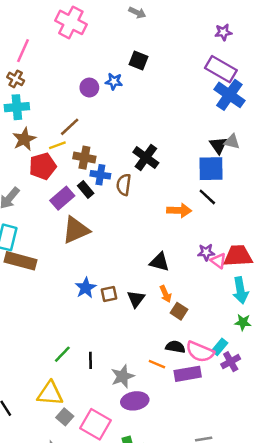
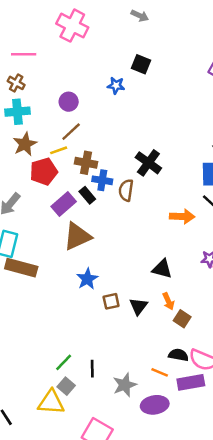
pink line: (23, 51) -> (24, 54), turned 65
purple circle: (89, 88) -> (69, 102), moved
blue star: (86, 288) -> (87, 279), moved
purple ellipse: (135, 401) -> (155, 405), moved
gray square: (65, 417) -> (66, 386), moved

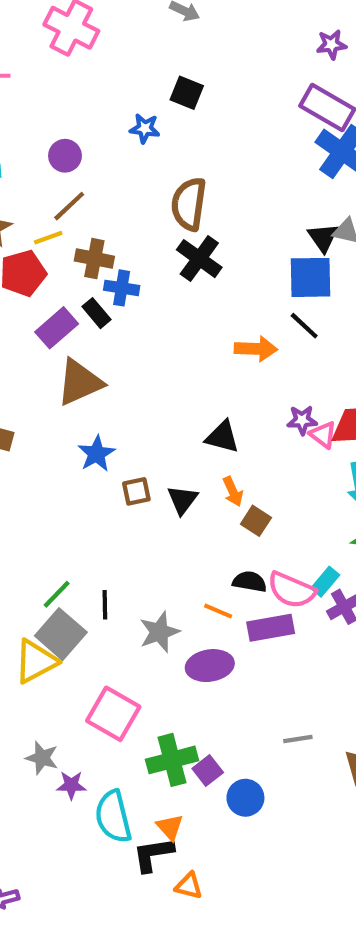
brown semicircle: (126, 190) -> (189, 204), moved, size x1.4
gray square: (66, 386) -> (61, 634), size x1.6
yellow triangle: (51, 402) -> (36, 661), turned -32

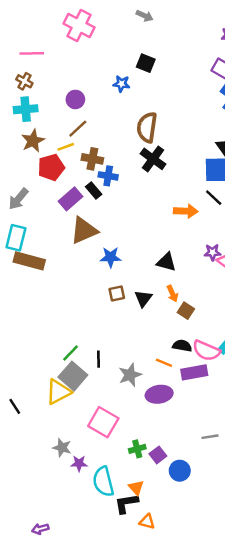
blue star: (96, 454) -> (111, 257), moved, turned 30
green cross: (172, 760) -> (137, 449), size x0.6

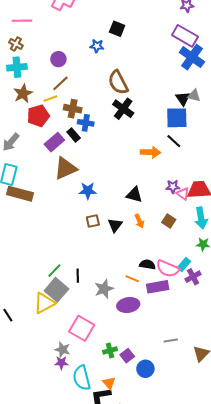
brown semicircle: (147, 127) -> (118, 82), turned -35
brown square: (186, 311) -> (169, 221), moved
gray star: (62, 448) -> (62, 350), moved

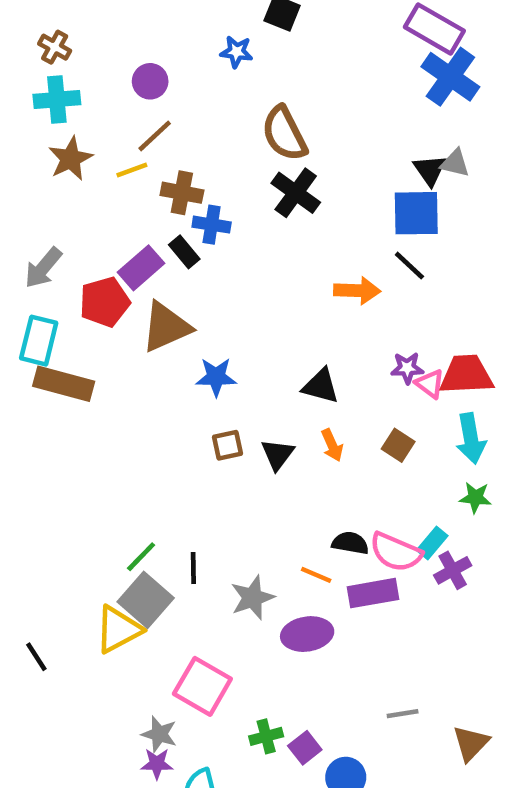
red pentagon: (38, 116) -> (105, 302), moved

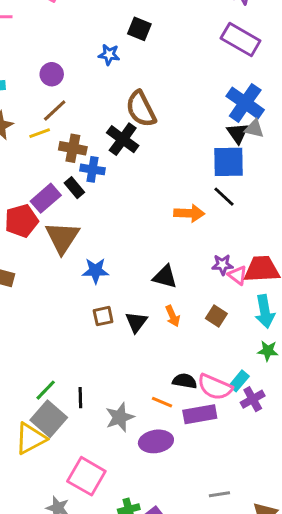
blue cross: (450, 77) -> (245, 103), moved
black cross: (296, 193) -> (123, 139), moved
brown triangle: (166, 327) -> (62, 237), turned -33

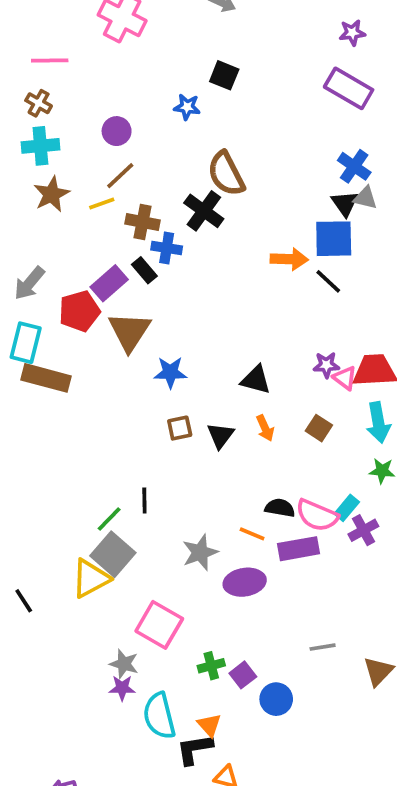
blue cross: (245, 103) -> (354, 166), size x0.7
orange arrow: (189, 213) -> (289, 259), moved
black line: (80, 398) -> (144, 500), moved

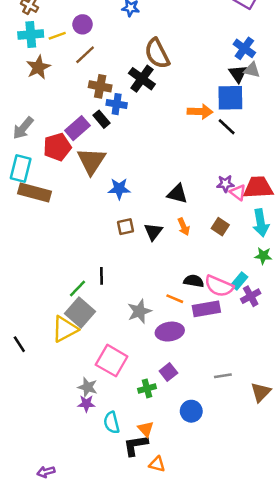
yellow line: (102, 203) -> (57, 36), moved
purple square: (243, 675) -> (168, 372), moved
cyan semicircle: (159, 716) -> (112, 423), size x0.7

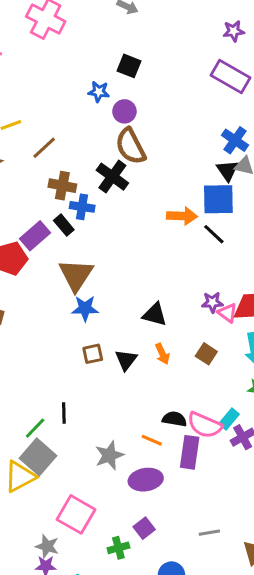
purple circle: (83, 24) -> (124, 111), moved
brown triangle: (91, 161) -> (76, 275), moved
purple rectangle: (206, 309) -> (190, 452), turned -72

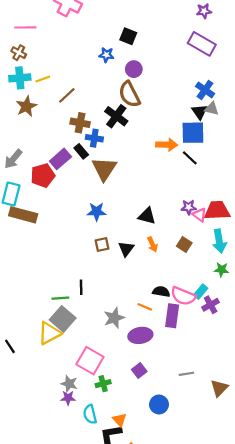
purple circle: (124, 111) -> (134, 69), moved
brown triangle: (76, 275) -> (104, 169), moved
green line: (35, 428) -> (60, 298), turned 42
green cross: (118, 548) -> (103, 384), moved

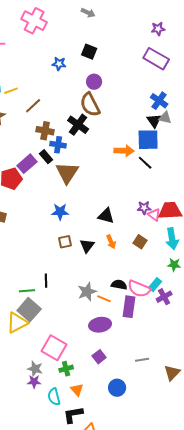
blue star: (106, 55) -> (59, 64), moved
gray star: (114, 318) -> (87, 292), moved
orange triangle: (120, 420) -> (77, 390), moved

